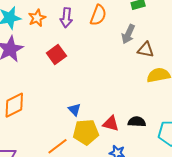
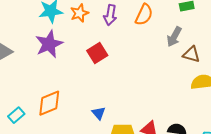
blue triangle: (74, 110) -> (99, 113), moved

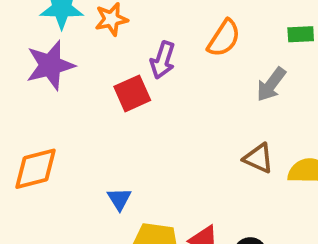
purple arrow: (110, 15) -> (163, 60), moved
brown triangle: (191, 54) -> (258, 158), moved

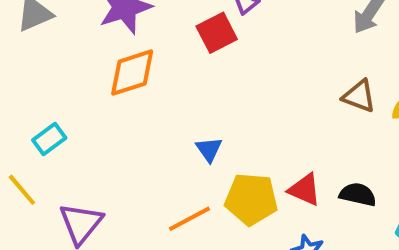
orange diamond: (36, 169) -> (132, 73), moved

